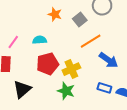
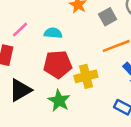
green star: (66, 91) -> (59, 101), moved

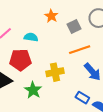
red pentagon: (58, 64) -> (20, 60), moved

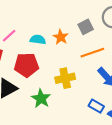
orange star: (51, 16) -> (61, 37), moved

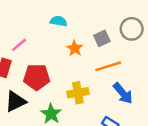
cyan semicircle: (38, 40) -> (59, 21), moved

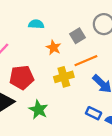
yellow cross: (78, 93) -> (64, 77), moved

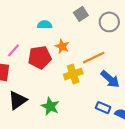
gray square: (78, 36) -> (81, 14), moved
red pentagon: (22, 78) -> (40, 57), moved

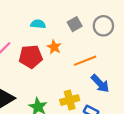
gray square: (81, 14) -> (75, 24), moved
yellow cross: (73, 74) -> (70, 100), moved

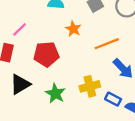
red pentagon: (31, 57) -> (46, 54), moved

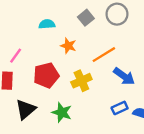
yellow cross: (90, 86) -> (81, 81), moved
blue rectangle: (113, 99) -> (120, 108), turned -42

